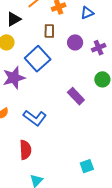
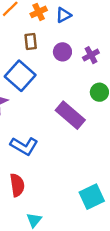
blue triangle: (87, 13) -> (64, 15), moved
purple rectangle: (76, 96) -> (70, 115), size x1.4
cyan square: (87, 166) -> (92, 197), size x1.5

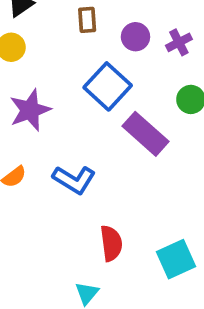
blue square: (20, 76) -> (108, 86), moved
red semicircle: (17, 185) -> (111, 243), moved

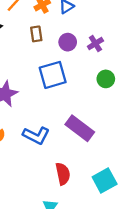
blue square: (108, 86) -> (53, 75), turned 36
purple rectangle: (145, 134) -> (80, 128), moved

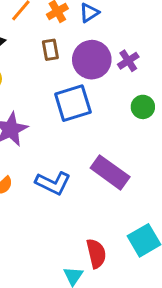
purple circle: (68, 42) -> (92, 60), size x1.6
red semicircle: (63, 174) -> (96, 254), moved

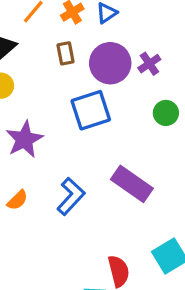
blue L-shape: (53, 183) -> (71, 196), turned -72

